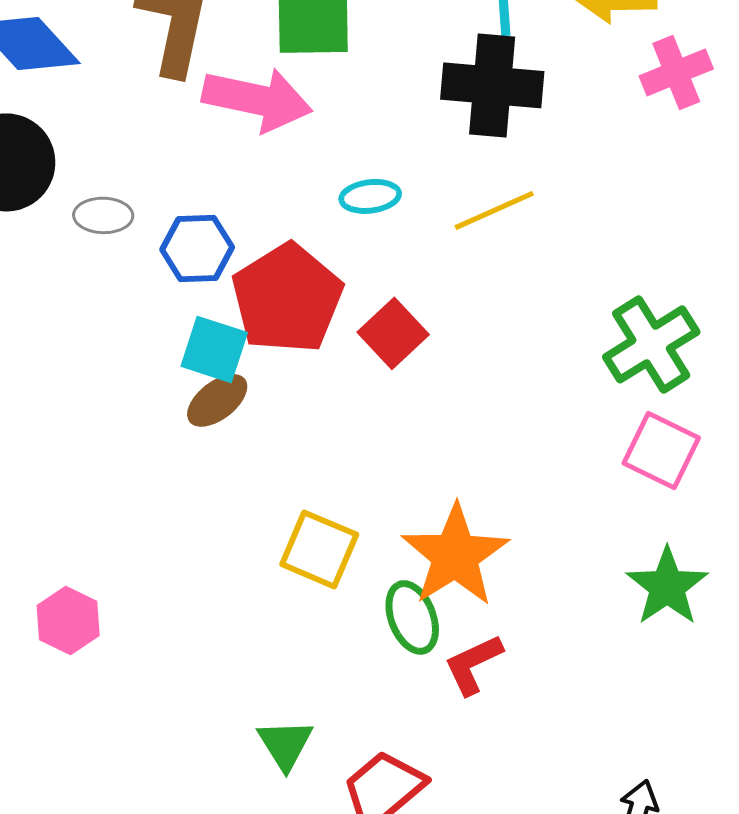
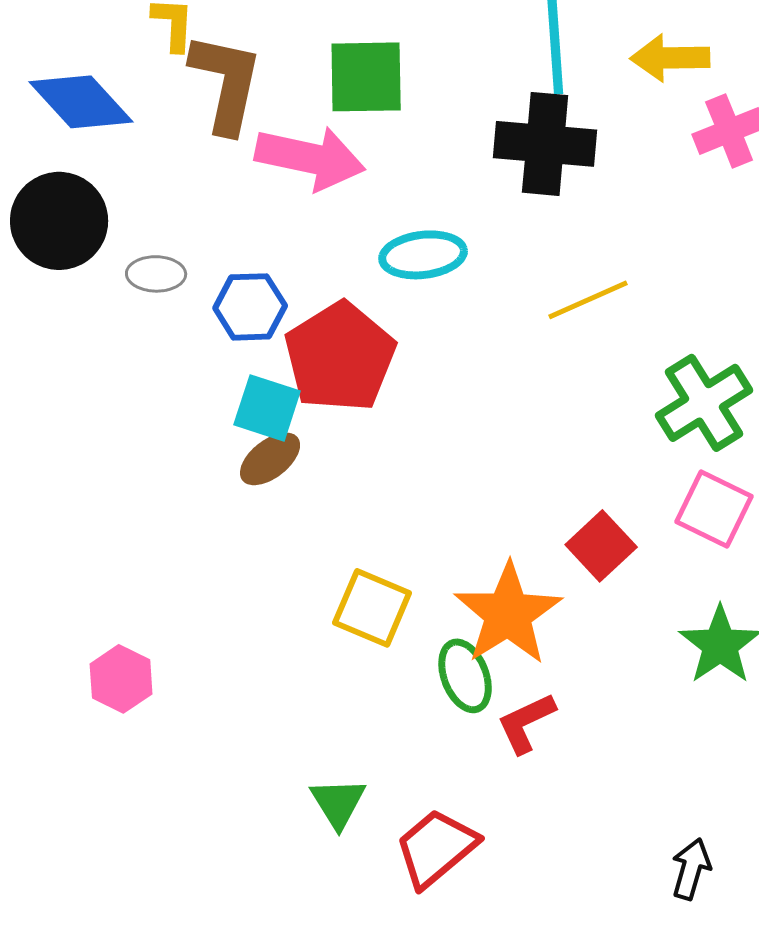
cyan ellipse: (370, 196) -> (423, 255), size x1.4
yellow line: (494, 210) -> (588, 300), moved
red square: (393, 333) -> (601, 546), moved

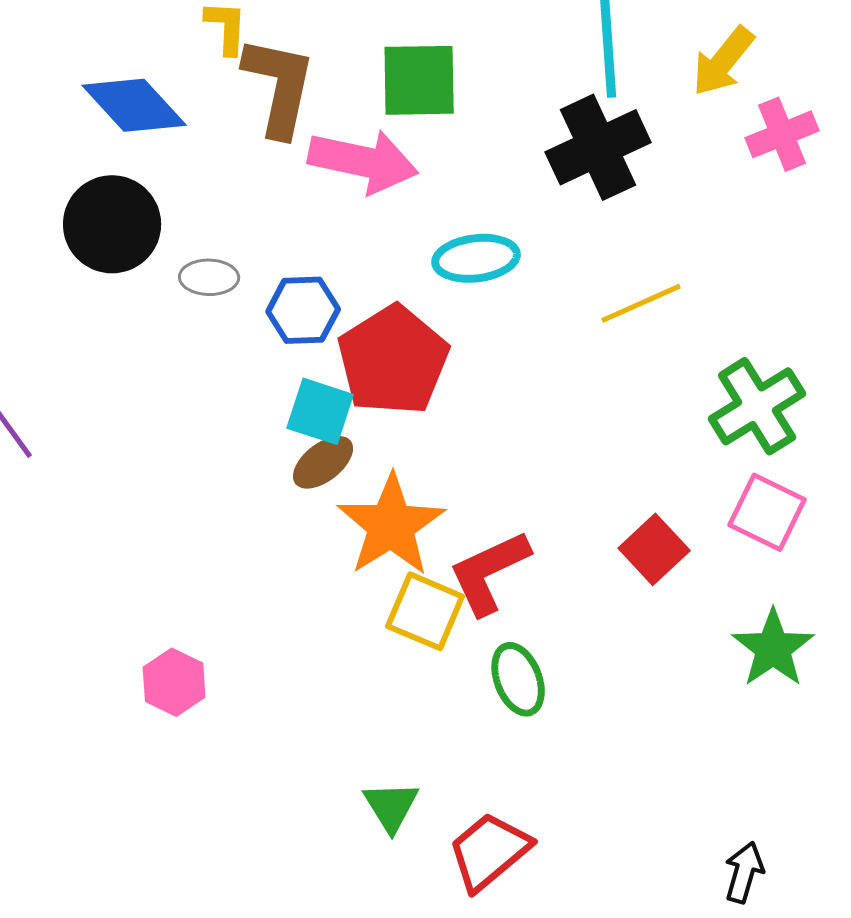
yellow arrow: (670, 58) -> (723, 61), turned -50
black cross: (545, 144) -> (598, 147), turned -30
orange star: (508, 614) -> (391, 525), moved
red L-shape: (526, 723) -> (489, 572), moved, size x1.4

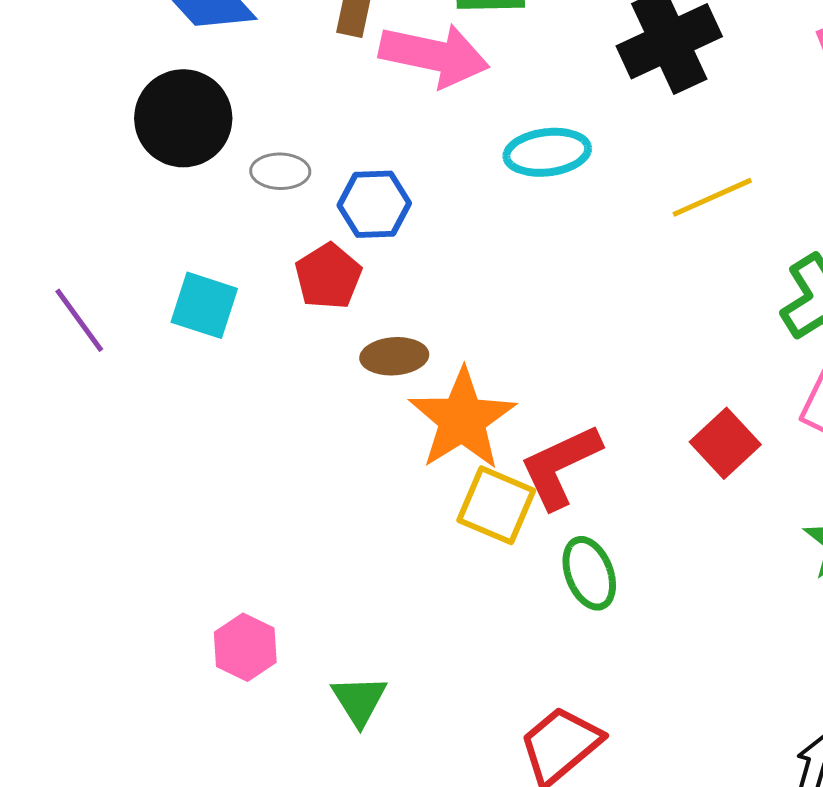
red pentagon: (393, 360) -> (328, 276), moved, size x0.6
cyan square: (320, 411) -> (204, 305), moved
brown ellipse: (323, 462) -> (394, 356), turned 34
pink hexagon: (174, 682) -> (245, 647), moved
green triangle: (391, 806) -> (359, 700), moved

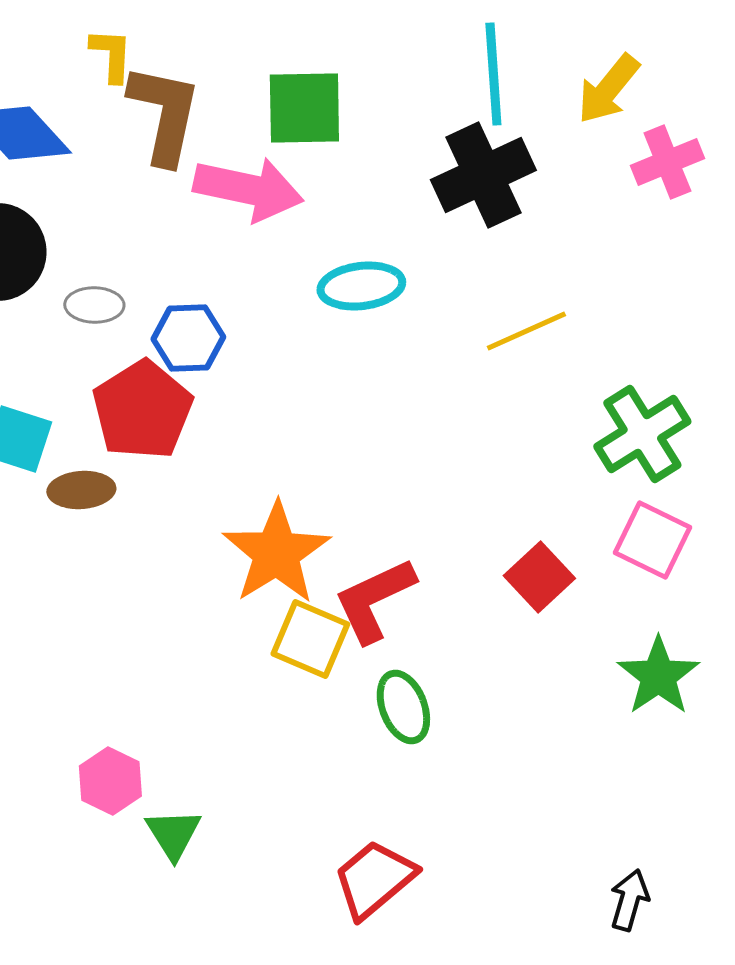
red pentagon: (328, 276) -> (142, 410), size x1.5
brown ellipse: (394, 356) -> (81, 490), moved
pink hexagon: (245, 647) -> (110, 781), moved

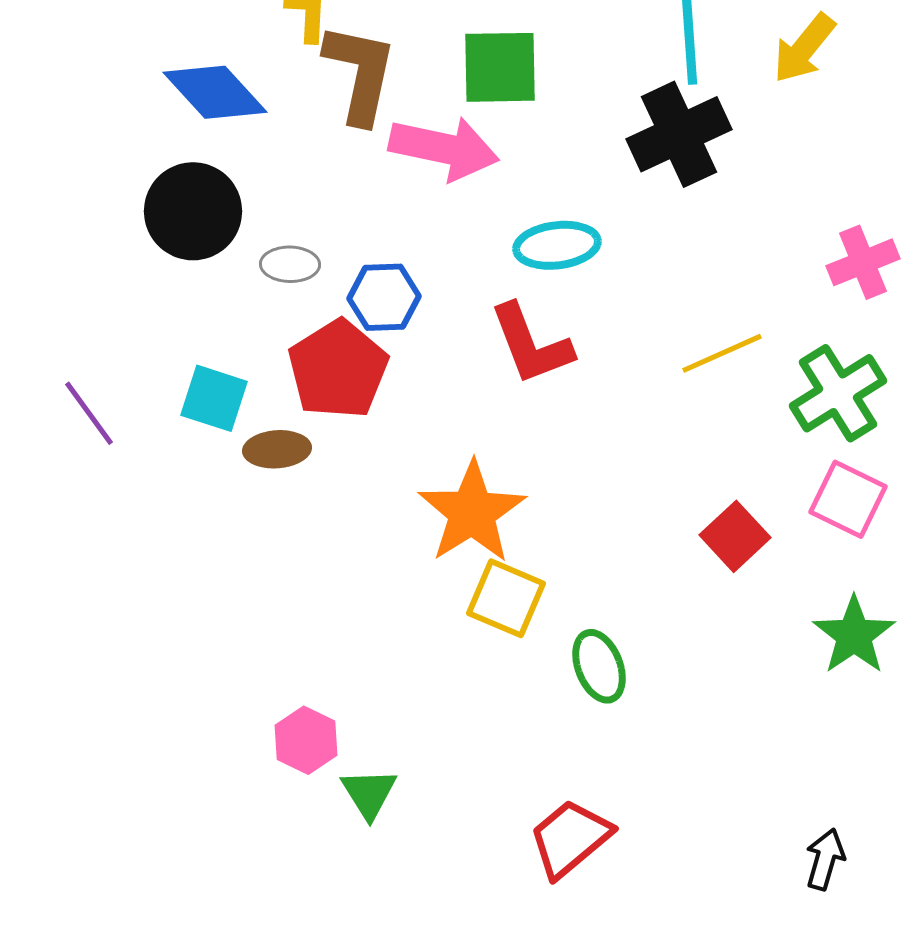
pink cross: (667, 162) -> (863, 262), moved
yellow line: (526, 331) -> (722, 353), moved
red L-shape: (374, 600) -> (531, 344), moved, turned -86

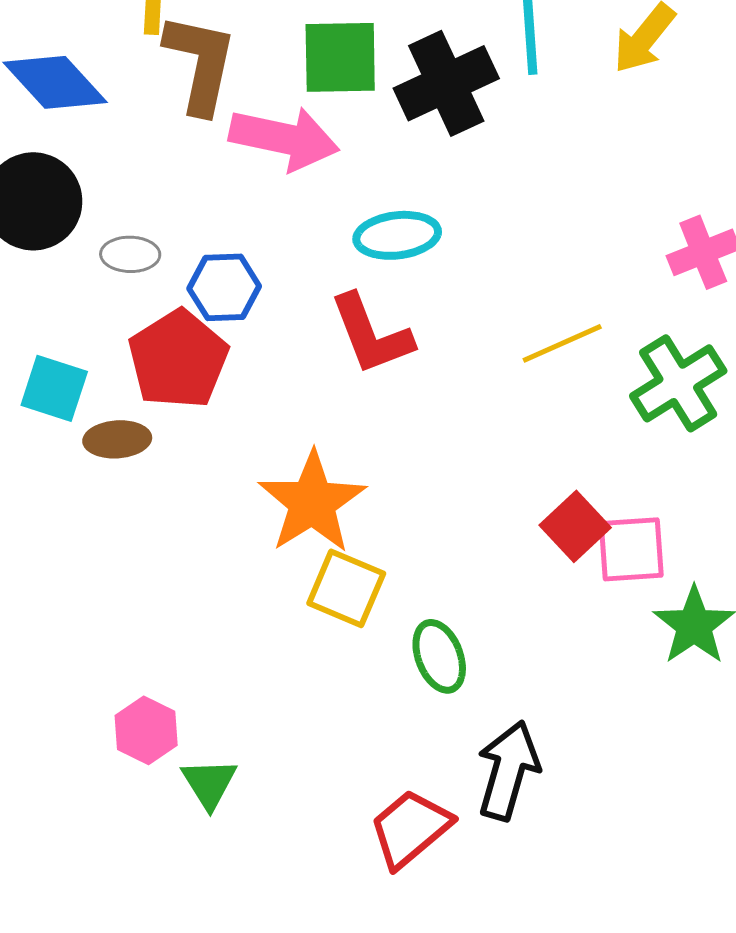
black cross: (679, 134) -> (446, 83), moved
pink square: (848, 499) -> (631, 549), moved, turned -30
black arrow: (825, 859) -> (508, 770), moved, size x1.6

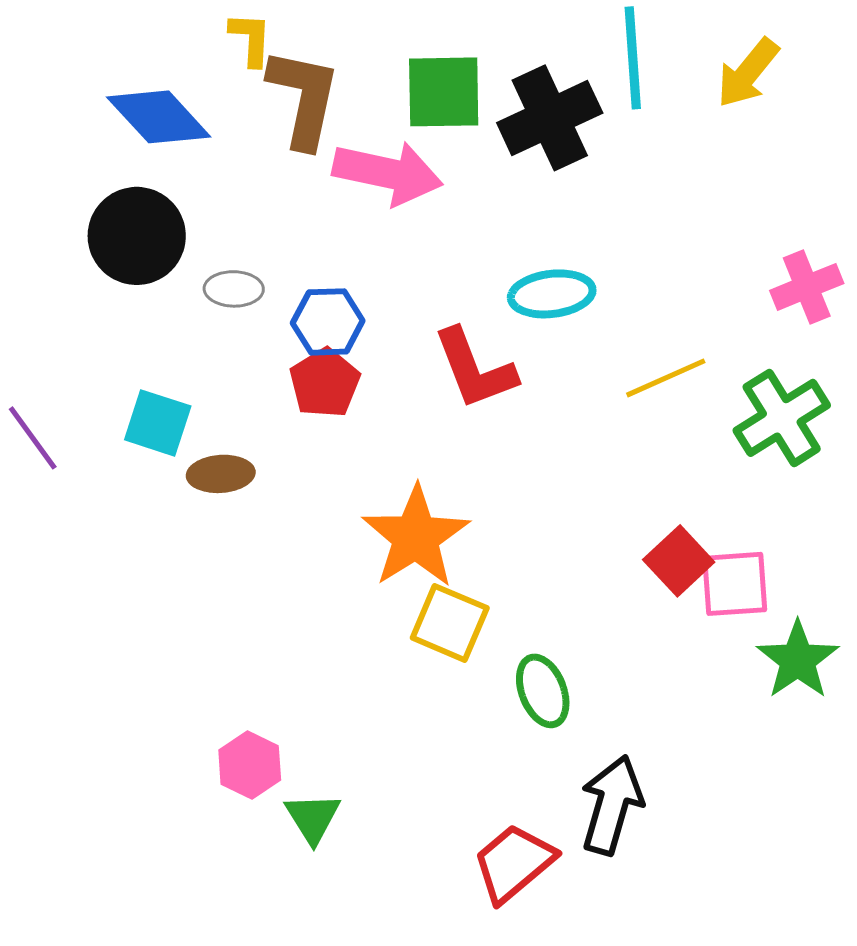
cyan ellipse: (397, 235) -> (552, 294), moved
red pentagon: (178, 359) -> (325, 383), moved, size x0.7

